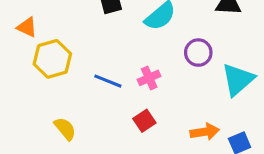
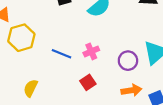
purple circle: (198, 53) -> (128, 61), moved
yellow semicircle: (65, 129) -> (31, 88), turned -114

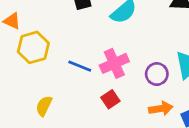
pink cross: (91, 51) -> (114, 63), size x1.5

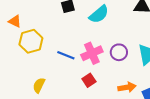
purple circle: (157, 74) -> (119, 52), moved

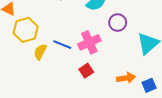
purple circle: (119, 52) -> (118, 23), moved
yellow semicircle: (39, 85) -> (40, 52), moved

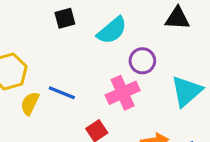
pink cross: (89, 42) -> (123, 93), moved

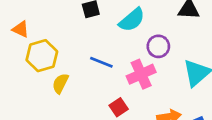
blue line: (62, 93) -> (101, 62), moved

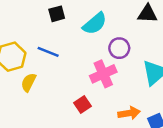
blue line: (101, 62) -> (48, 52), moved

